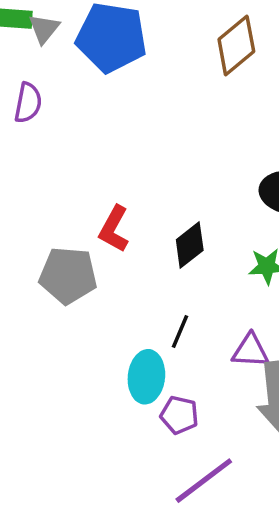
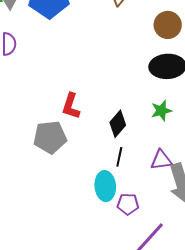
black diamond: (190, 245) -> (118, 124), moved

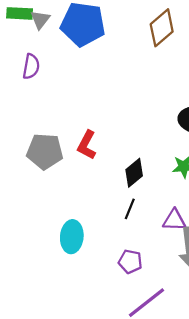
gray pentagon: (50, 137) -> (45, 151), moved
cyan ellipse: (105, 186) -> (72, 237), moved

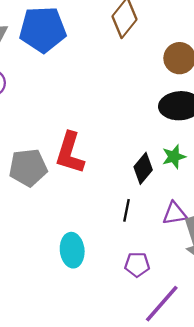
red L-shape: (87, 145) -> (70, 153), size x1.4
black diamond: (134, 173) -> (143, 168), moved

